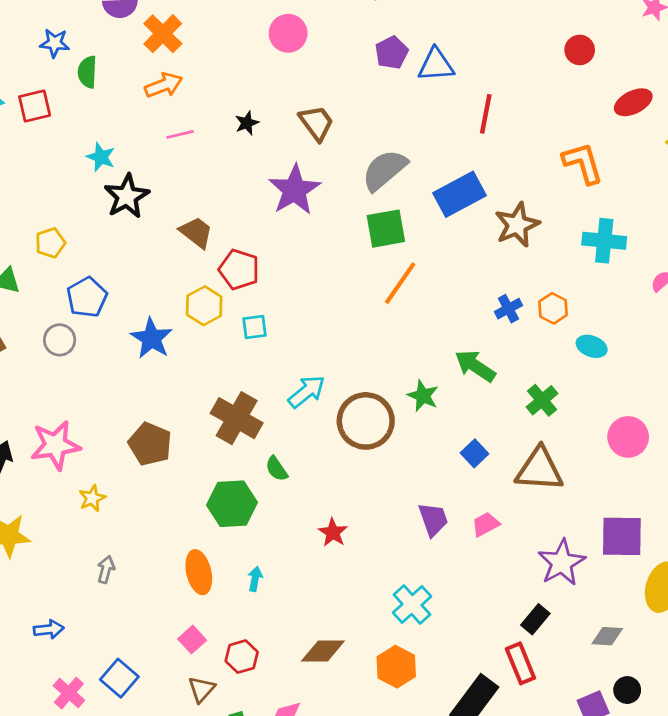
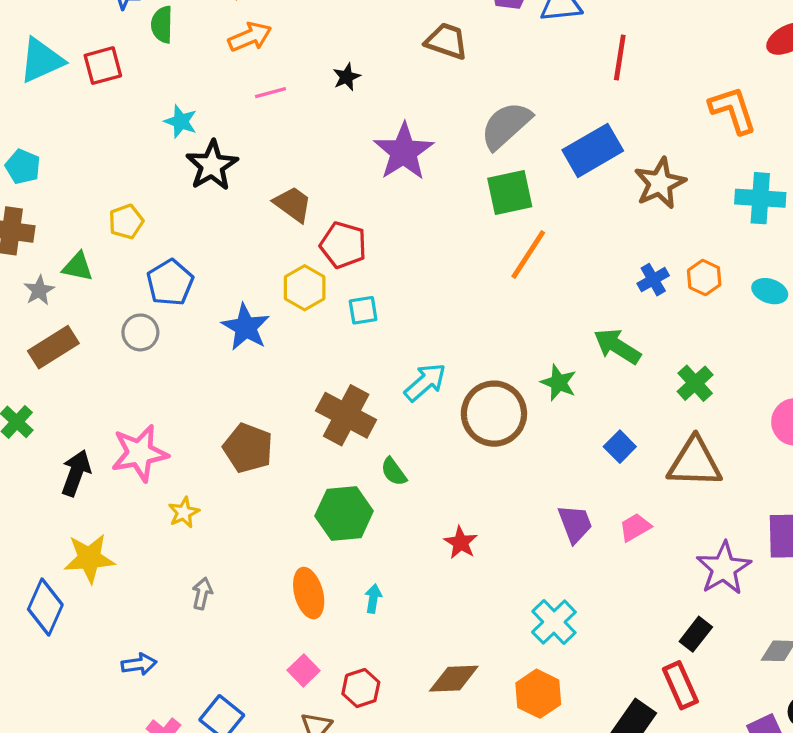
brown trapezoid: (316, 123) -> (446, 41), moved, turned -33
cyan ellipse: (592, 346) -> (770, 291), moved

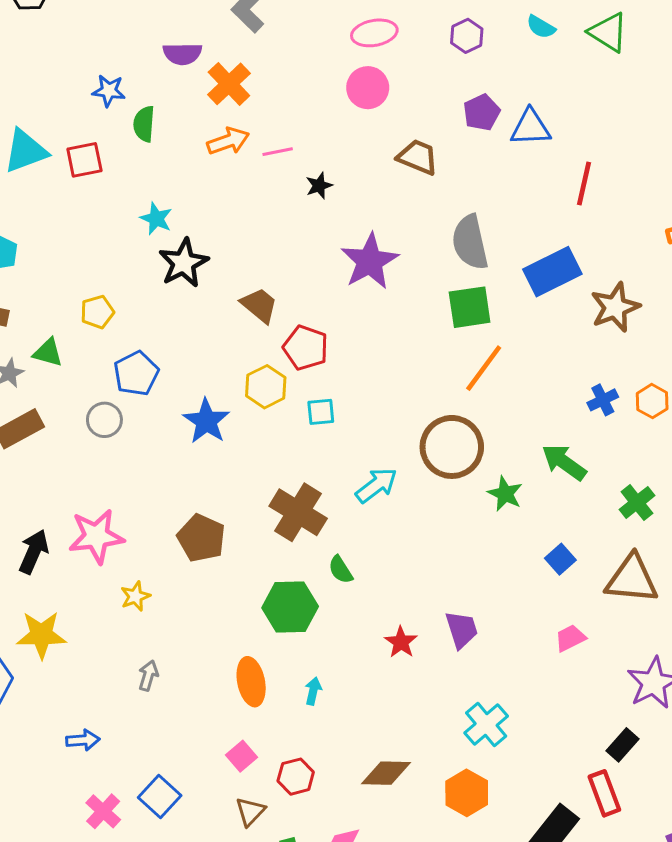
pink line: (271, 93) -> (278, 152), moved
gray semicircle: (506, 126) -> (470, 242), turned -64
brown circle: (494, 414) -> (452, 447), moved
purple trapezoid: (575, 524) -> (462, 630), moved

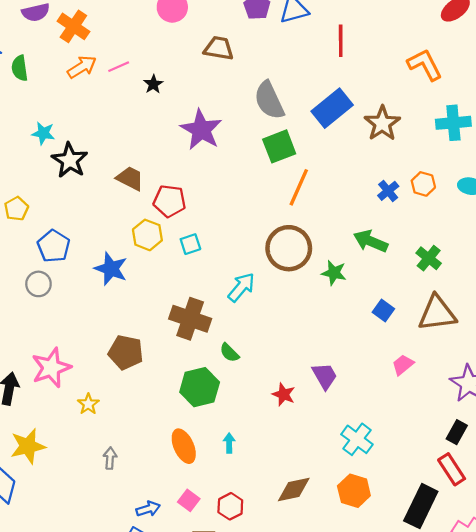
blue arrow: (83, 740) -> (148, 509), moved

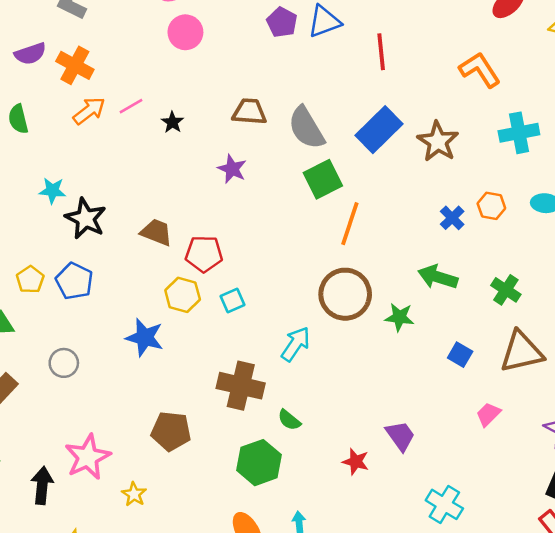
brown trapezoid: (219, 48) -> (249, 112), moved
purple star: (201, 130) -> (232, 169), size x0.6
blue pentagon: (54, 246) -> (74, 281), moved

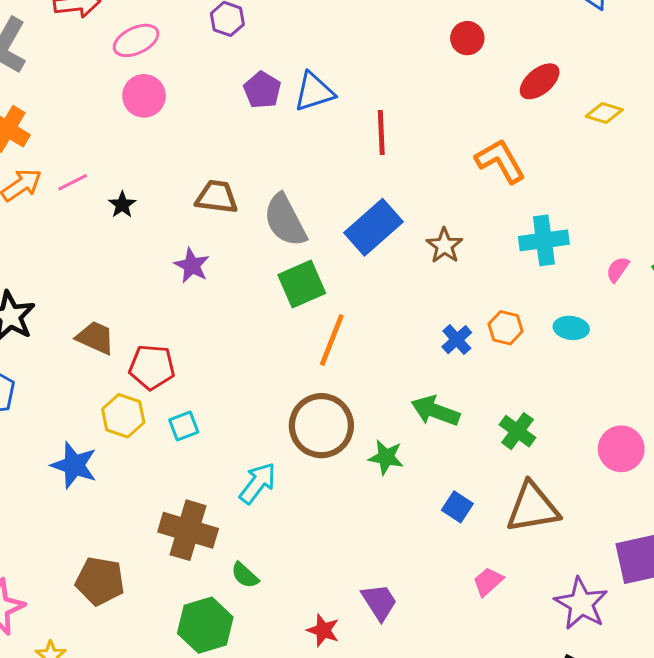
brown star: (438, 141) -> (444, 246), size x0.7

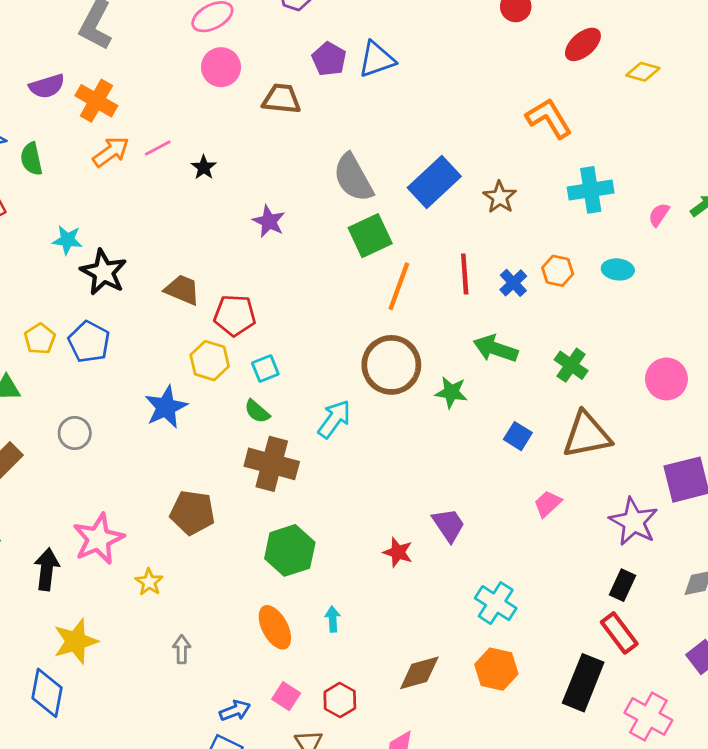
red line: (381, 133) -> (465, 274), moved
brown trapezoid: (217, 197) -> (282, 99), moved
blue star: (74, 465) -> (166, 407), turned 30
green semicircle: (245, 575) -> (257, 411), moved

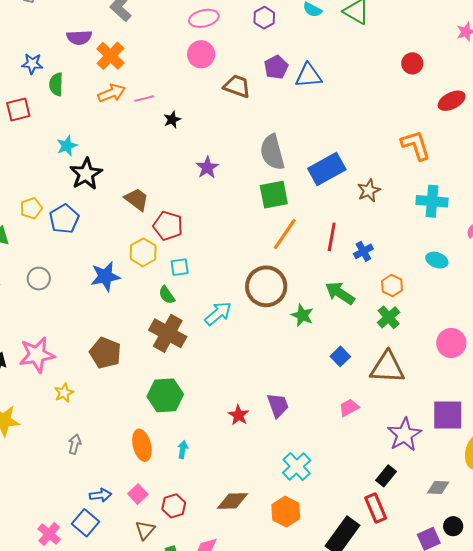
cyan star: (67, 240) -> (67, 146), turned 30
orange hexagon: (558, 271) -> (392, 285), moved

